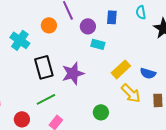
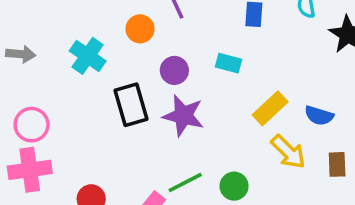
purple circle: (88, 26) -> (174, 70), moved
purple star: (73, 73) -> (183, 116), turned 30
green line: (46, 99) -> (185, 182), moved

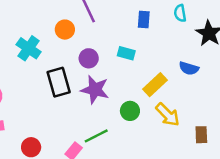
blue semicircle: (319, 116) -> (189, 68), moved
brown rectangle: (337, 164) -> (201, 135), moved
green circle: (234, 186) -> (130, 111), moved

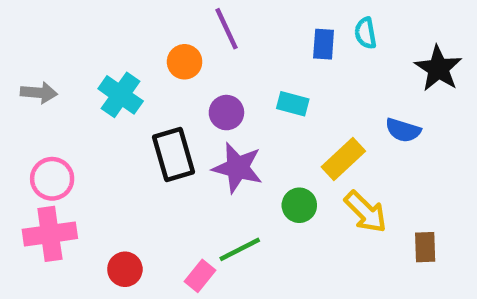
cyan semicircle: (180, 13) -> (366, 33), moved

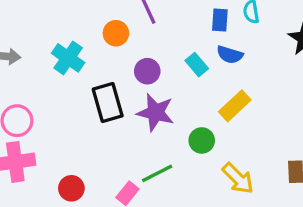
cyan rectangle: (293, 104) -> (197, 65), turned 35
blue semicircle: (403, 130) -> (230, 55), moved
yellow arrow: (366, 212) -> (238, 178), moved

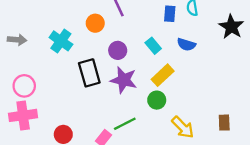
blue semicircle: (230, 55) -> (186, 44), moved
yellow rectangle: (235, 106) -> (163, 75), moved

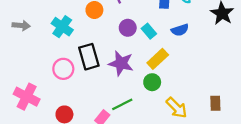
blue semicircle: (186, 44) -> (180, 30), turned -35
purple circle: (118, 50) -> (128, 28), moved
pink circle: (24, 86) -> (63, 69), moved
pink cross: (23, 115) -> (27, 97), turned 35

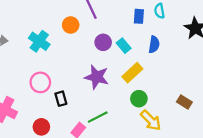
blue semicircle: (180, 30) -> (154, 45), turned -63
black rectangle: (89, 57) -> (61, 99), moved, size x0.6
green circle: (152, 82) -> (139, 99), moved
brown rectangle: (215, 103) -> (184, 102), moved, turned -56

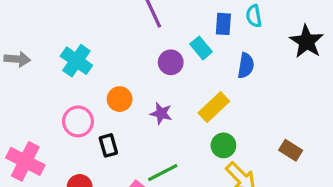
orange circle: (71, 25) -> (120, 99), moved
cyan rectangle: (124, 46) -> (201, 48), moved
purple star: (97, 77) -> (161, 113), size x0.6

